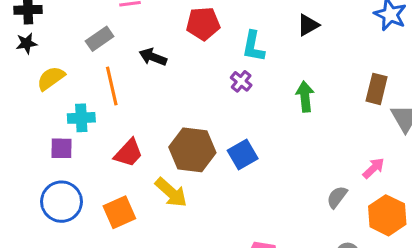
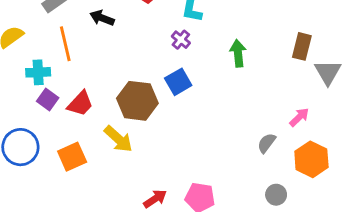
purple square: (62, 148) -> (48, 99), moved, turned 35
blue square: (243, 154) -> (178, 82), moved

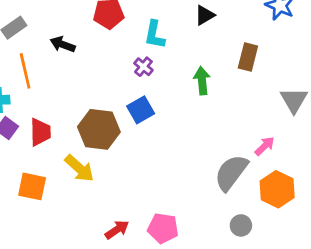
brown rectangle: (302, 46) -> (248, 57), moved
red trapezoid: (80, 104) -> (40, 132), turned -44
gray semicircle: (267, 143) -> (231, 173), size x1.8
orange square: (72, 157) -> (32, 186), turned 36

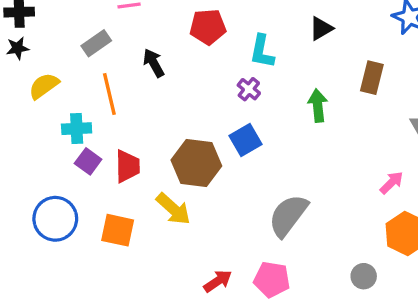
black arrow: (63, 44) -> (154, 63), turned 40
gray semicircle: (231, 173) -> (288, 215), moved

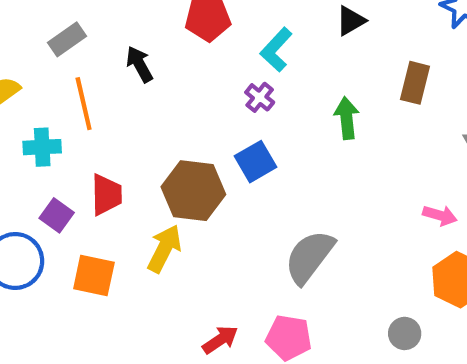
cyan L-shape: (262, 51) -> (276, 50), turned 32
purple square: (88, 161) -> (57, 215), moved
pink arrow: (392, 183) -> (440, 215), turned 60
yellow arrow: (173, 209) -> (164, 249), turned -105

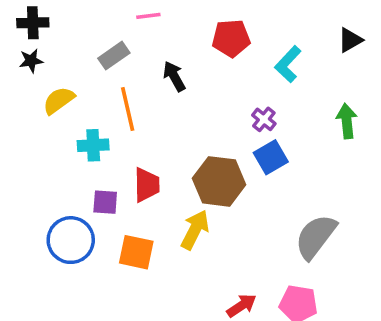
purple cross: (260, 97) -> (264, 119), moved
purple square: (57, 215) -> (105, 202), turned -32

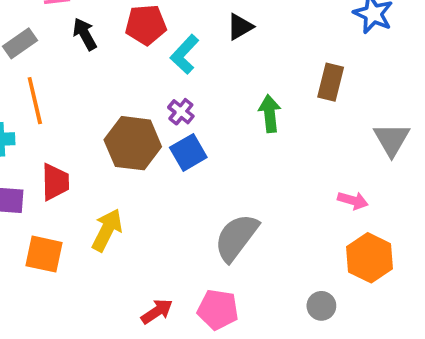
black triangle: (350, 40) -> (240, 27), moved
cyan L-shape: (288, 64) -> (185, 54), moved
black arrow: (174, 76) -> (85, 34), moved
brown hexagon: (219, 181) -> (133, 143), moved

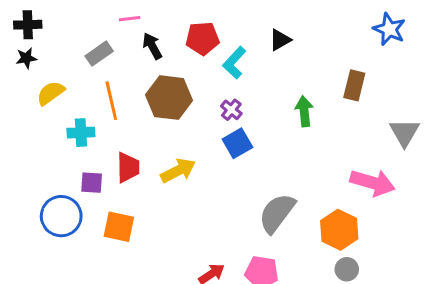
brown hexagon: (133, 143) -> (169, 98), moved
pink arrow: (353, 200) -> (373, 183), size x1.8
yellow arrow: (107, 230) -> (178, 171), moved, turned 36
orange hexagon: (369, 258) -> (339, 230), moved

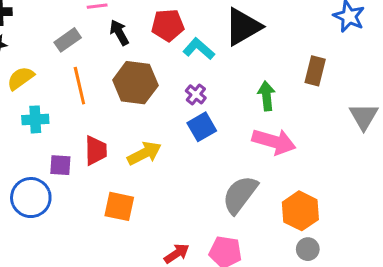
black triangle: (280, 40) -> (243, 27), size x1.8
cyan L-shape: (234, 63) -> (199, 49), turned 88
cyan cross: (81, 133) -> (35, 119), moved
pink arrow: (373, 183) -> (274, 142), moved
orange square: (119, 227) -> (119, 206), moved

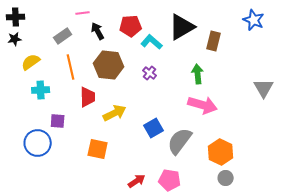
brown rectangle: (315, 71) -> (214, 41), moved
blue square: (202, 127) -> (154, 128), moved
red trapezoid: (96, 150) -> (88, 97), moved

